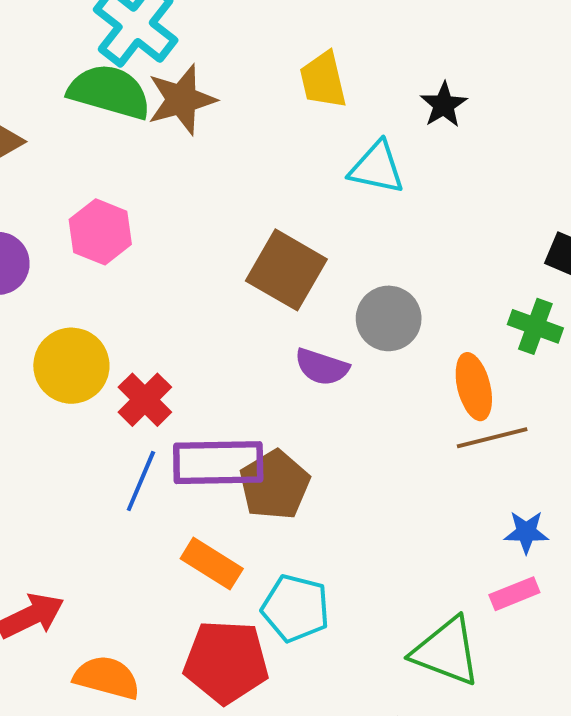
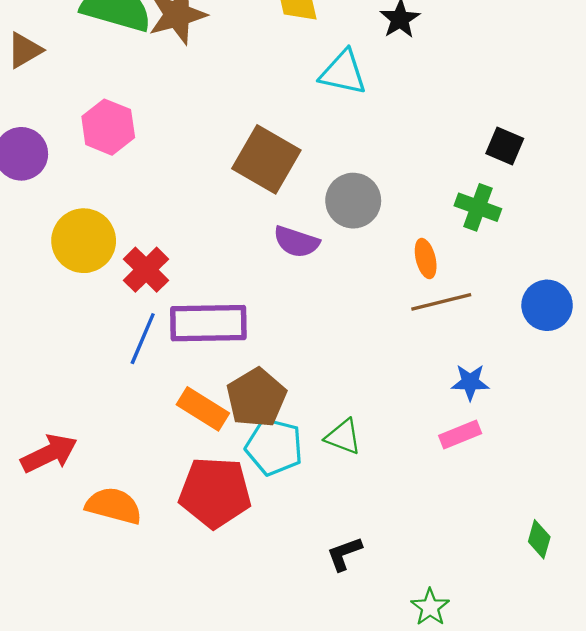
orange ellipse: (474, 387) -> (426, 259), size x0.7
brown pentagon: (275, 485) -> (256, 398), moved
green triangle: (446, 651) -> (343, 437), moved, size x0.6

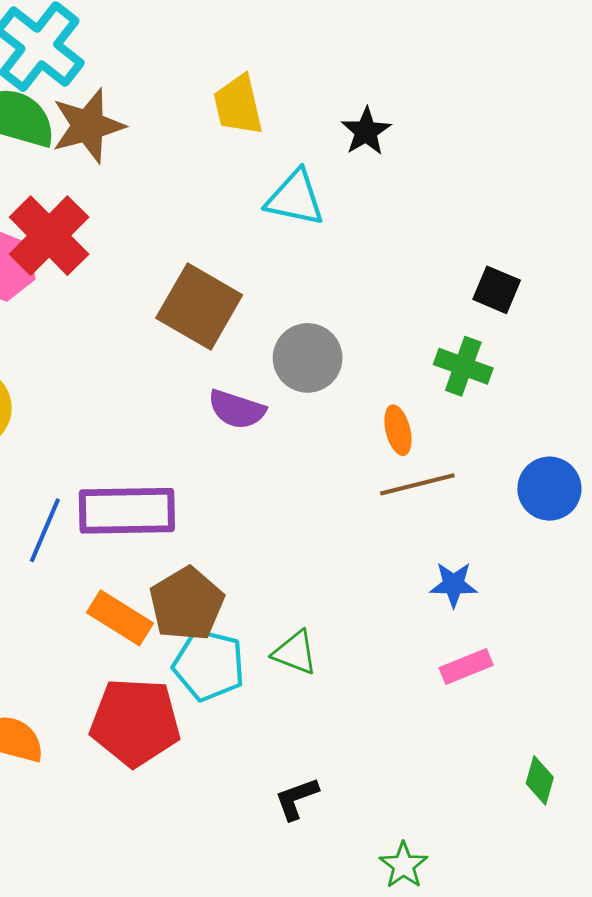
red cross: (146, 270) -> (49, 236), moved, size x1.4
pink rectangle: (460, 435) -> (466, 666), moved

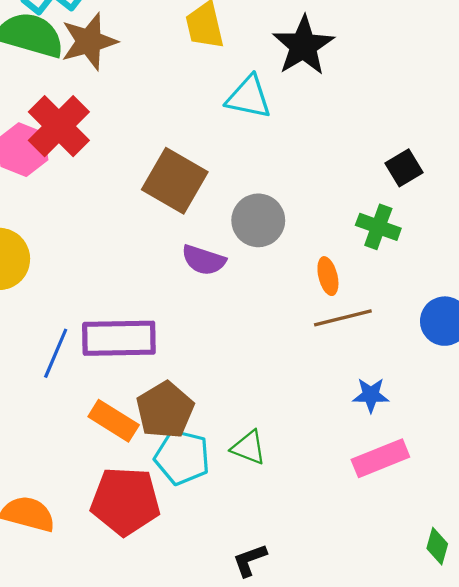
black star: (366, 131) -> (303, 46), size x1.6
black square: (497, 290) -> (404, 168), turned 36
pink rectangle: (466, 666) -> (380, 458), size x1.4

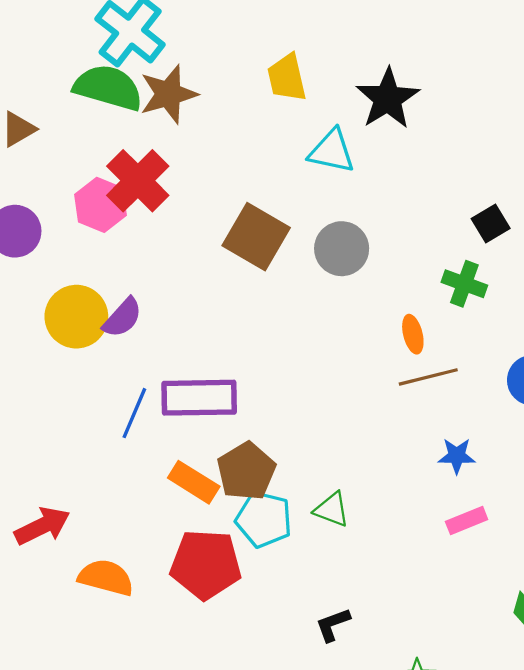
gray circle: (258, 220) -> (342, 249), moved
purple semicircle: (204, 260) -> (122, 318), moved, turned -66
pink rectangle: (380, 458) -> (467, 520), size x0.7

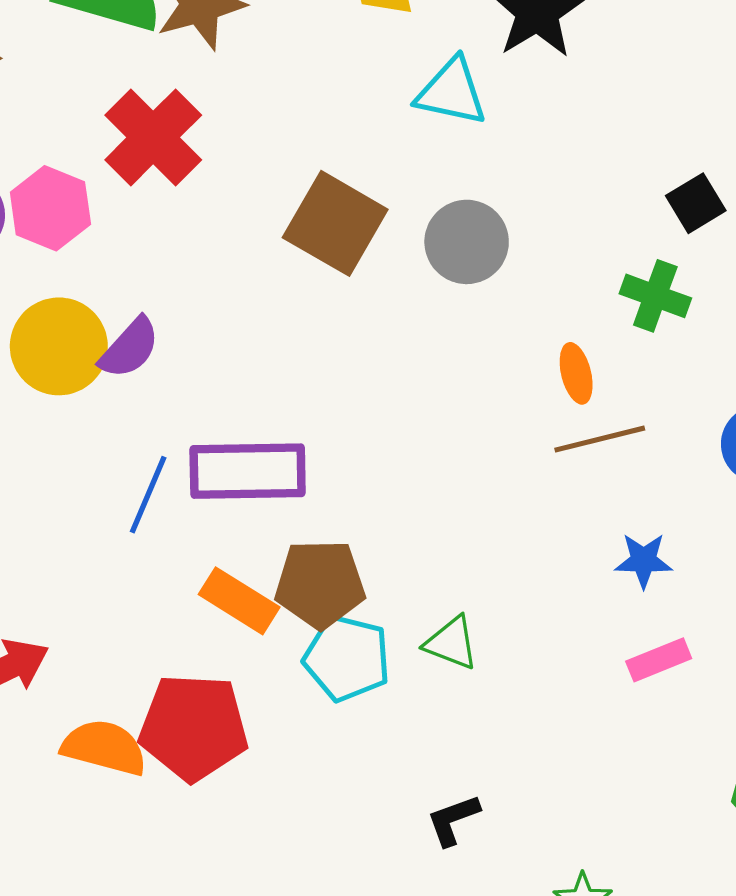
pink hexagon: (100, 205) -> (50, 208), moved
brown pentagon: (246, 471) -> (320, 584), turned 30
red pentagon: (206, 564) -> (194, 727), moved

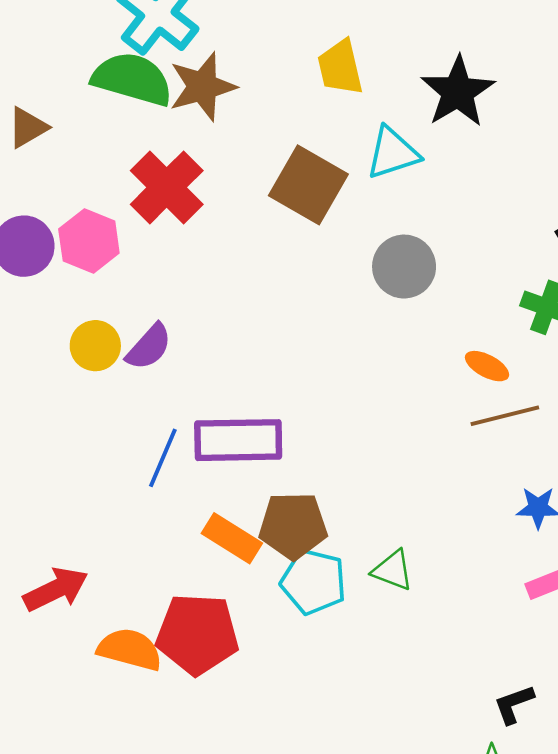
cyan triangle: (451, 92) -> (393, 153), turned -30
brown square: (335, 223) -> (308, 185), moved
yellow circle: (59, 346) -> (95, 346), size x0.7
orange ellipse: (576, 373) -> (487, 366), turned -48
black L-shape: (453, 820) -> (514, 704), moved

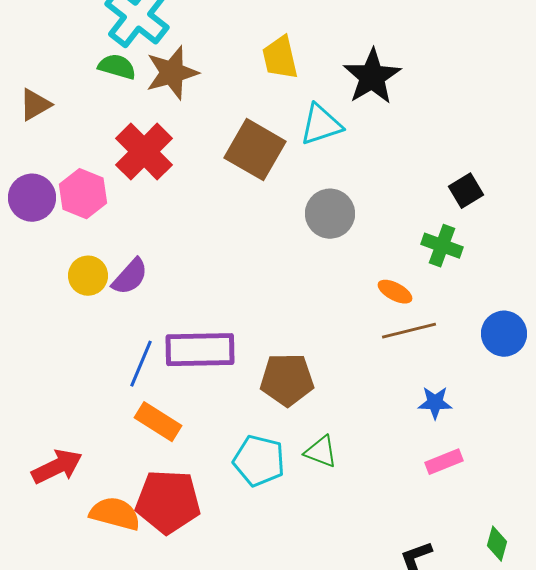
green semicircle: (132, 79) -> (117, 67), size x0.6
brown pentagon: (293, 526) -> (287, 380), moved
orange rectangle: (232, 538) -> (158, 422), moved

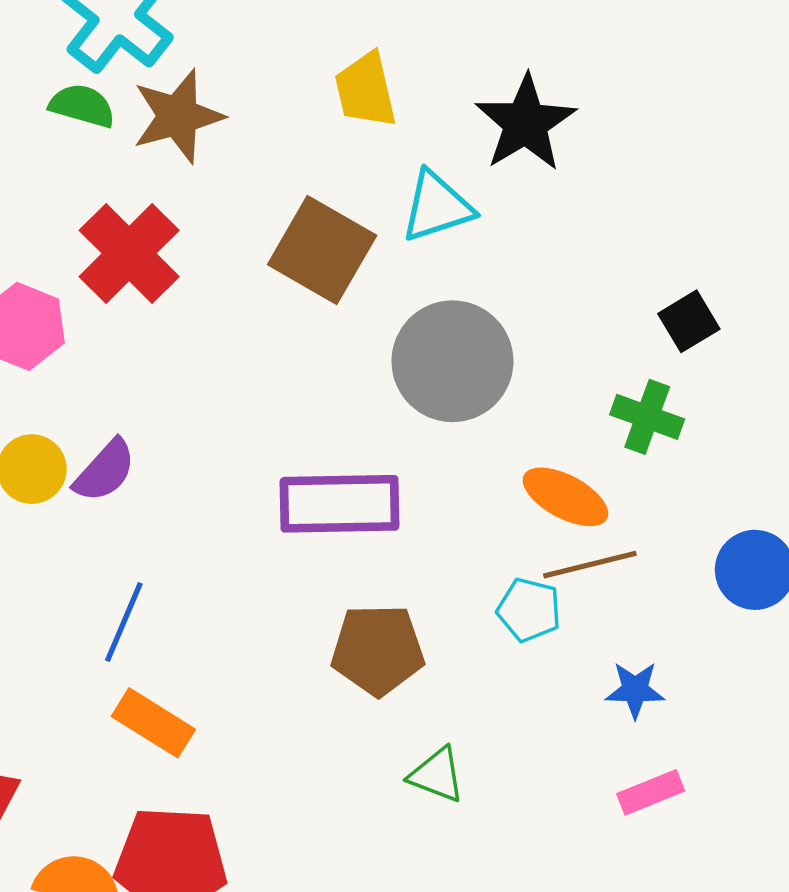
gray circle: (330, 214) -> (452, 361), size x1.4
orange ellipse: (395, 292) -> (565, 497), size x1.4
purple rectangle: (200, 350) -> (339, 504), moved
cyan pentagon: (259, 461) -> (529, 610), moved, size x0.7

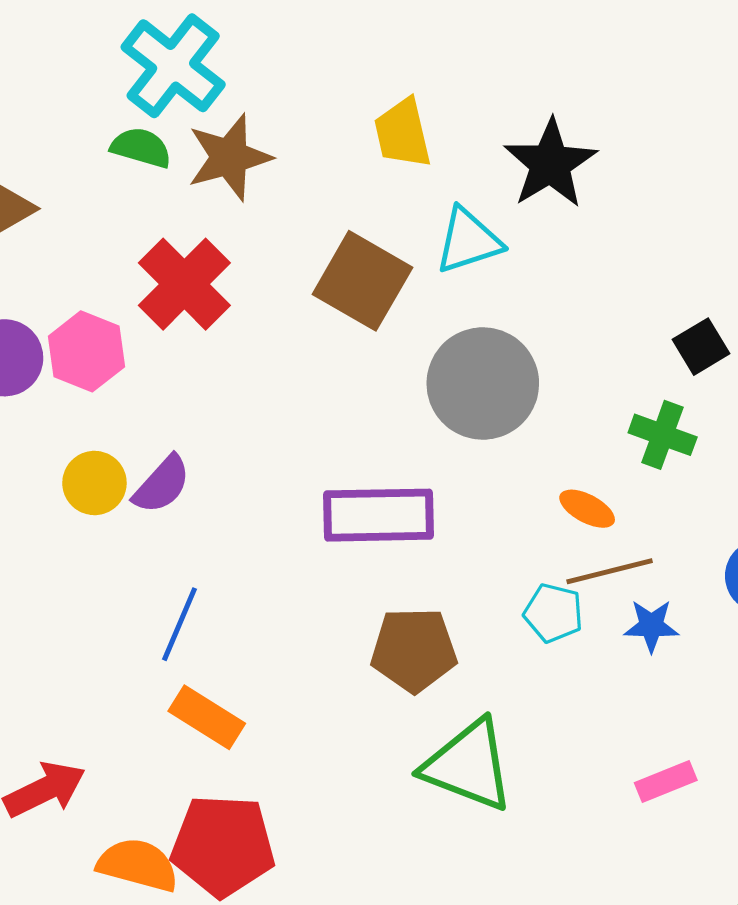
orange ellipse: (565, 497) -> (587, 509), size x0.7
blue star: (635, 690) -> (651, 626), moved
green triangle: (437, 775) -> (468, 765), size x1.8

